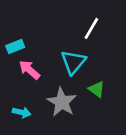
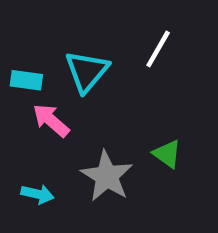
cyan rectangle: (15, 47) -> (26, 80), turned 30
cyan triangle: (73, 62) -> (87, 71), moved

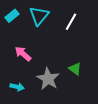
cyan triangle: (87, 71) -> (39, 16), moved
cyan rectangle: (26, 80) -> (12, 16), moved, turned -48

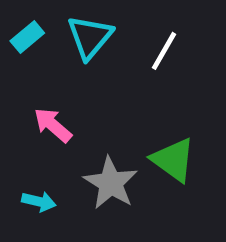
green triangle: (75, 69) -> (173, 160), size x1.5

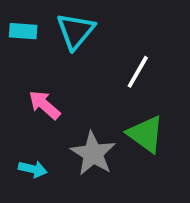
cyan rectangle: (27, 37) -> (23, 31), turned 44
white line: (164, 51) -> (138, 72), moved

